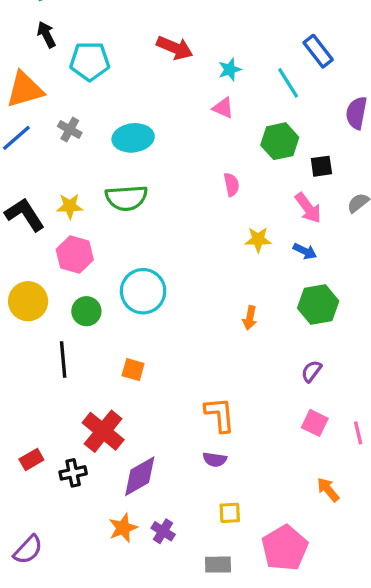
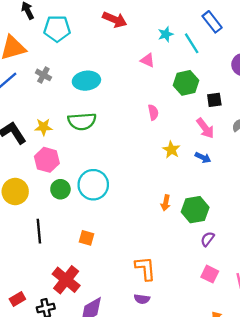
cyan star: (230, 70) -> (166, 34), moved
yellow star: (258, 240) -> (171, 150), turned 30
green hexagon: (318, 305) -> (195, 210), moved
green circle: (86, 311) -> (60, 189), moved

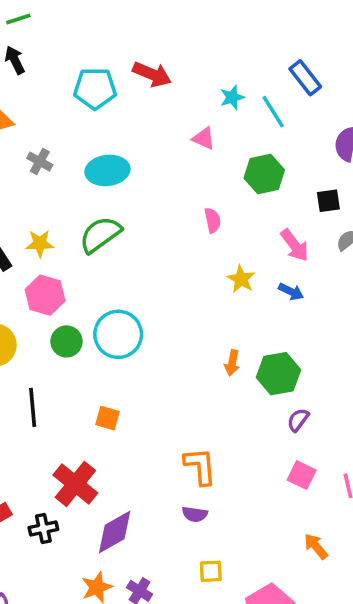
cyan pentagon: (57, 29) -> (95, 88), moved
black square: (214, 100) -> (328, 201), moved
green semicircle: (82, 121) -> (100, 235), turned 148

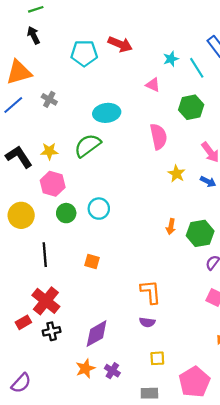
cyan ellipse: (107, 170) -> (107, 113), moved
pink semicircle: (213, 220) -> (158, 137), size x1.6
cyan circle: (118, 334) -> (99, 209), size x0.7
red cross: (75, 484) -> (46, 301), moved

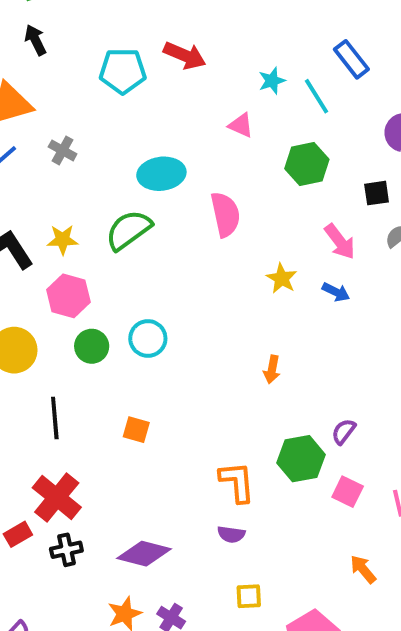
pink semicircle: (158, 137) -> (225, 214), moved
green hexagon: (200, 233) -> (301, 459), moved
purple diamond: (97, 334) -> (144, 554), turned 44

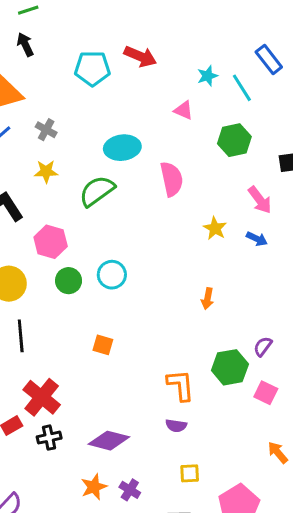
yellow star: (63, 240) -> (46, 172), moved
black line: (55, 418) -> (21, 336), moved

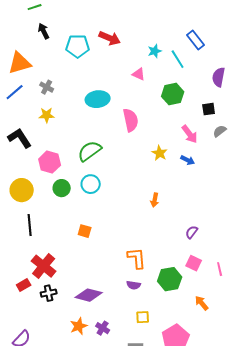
black arrow: (25, 45) -> (44, 31), moved
green semicircle: (97, 191) -> (90, 151), moved
green hexagon: (230, 367) -> (170, 279), moved

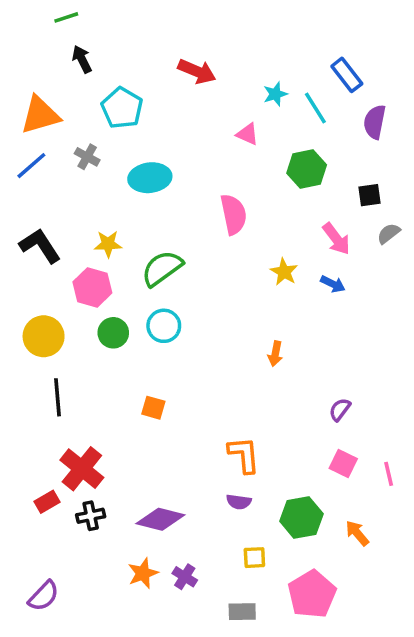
cyan pentagon: (78, 46) -> (122, 108), moved, turned 30
purple semicircle: (219, 77) -> (375, 122), moved
cyan ellipse: (98, 99) -> (150, 178), moved
yellow star: (47, 115) -> (108, 244), moved
green hexagon: (170, 279) -> (301, 517), moved

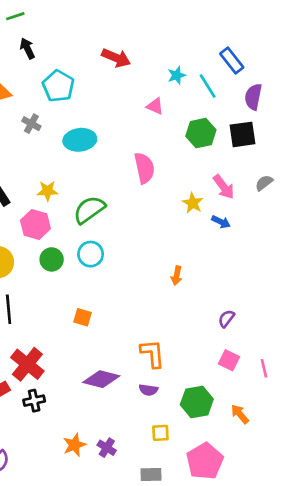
black square: (369, 195) -> (242, 134), moved, size x1.5
yellow star: (284, 272) -> (193, 203), moved
purple diamond: (160, 519) -> (101, 379), moved

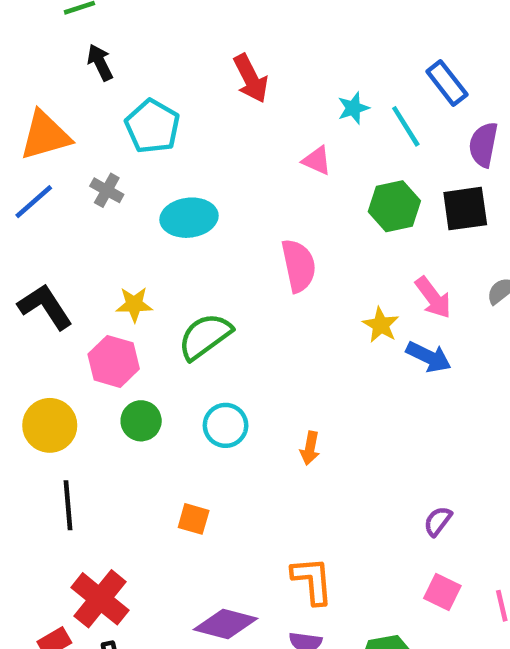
red arrow: (116, 58) -> (251, 78), turned 40
blue arrow: (221, 222) -> (429, 357), size x1.4
cyan circle: (91, 254) -> (226, 425), moved
orange arrow: (177, 276) -> (310, 448), moved

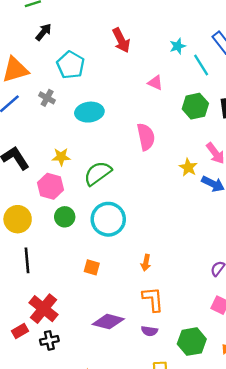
black arrow: (100, 62) -> (43, 32), turned 66
cyan star: (353, 108) -> (178, 46), moved
cyan circle: (226, 425) -> (108, 219), size x1.5
orange arrow: (310, 448) -> (146, 263), moved

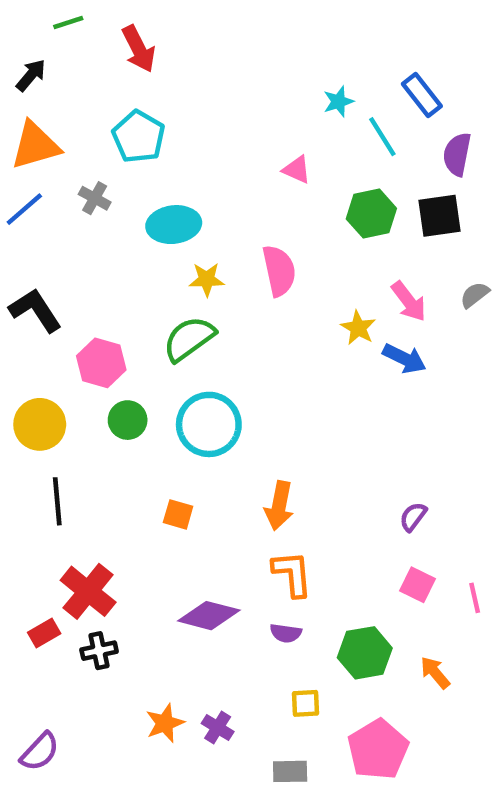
black arrow: (43, 32) -> (31, 75), moved
red arrow: (121, 40) -> (139, 49), moved
yellow star: (61, 157) -> (207, 279), moved
orange arrow: (146, 263) -> (279, 506), size x1.5

